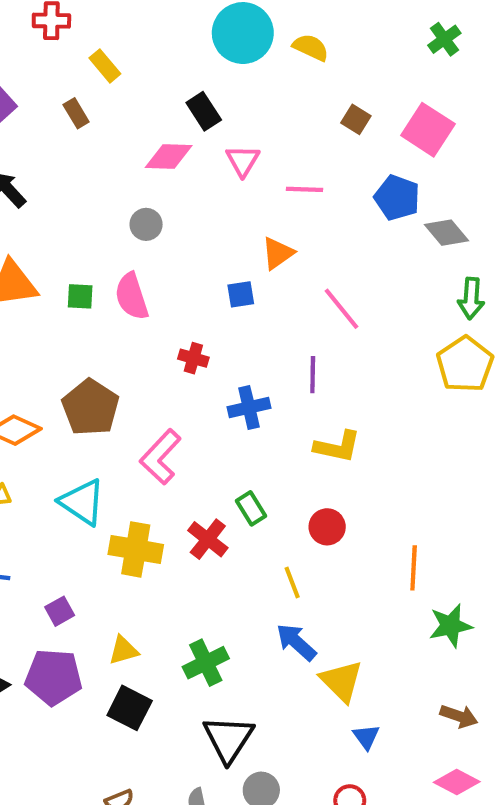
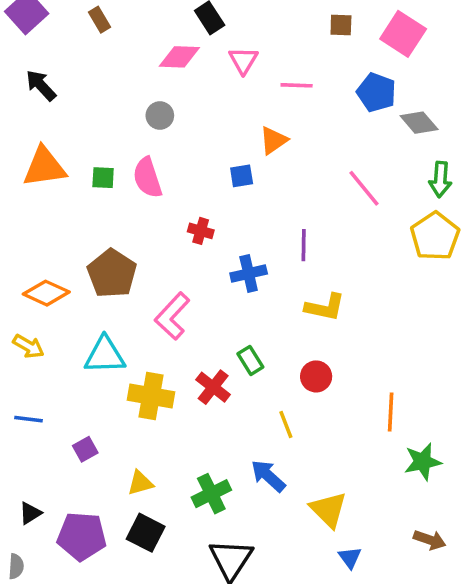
brown square: (356, 119) -> (341, 25), turned -30
pink line: (342, 309) -> (364, 188), moved
cyan triangle: (82, 502) -> (105, 355), turned -36
blue arrow: (296, 642) -> (268, 476), moved
purple pentagon: (53, 677) -> (82, 536), moved

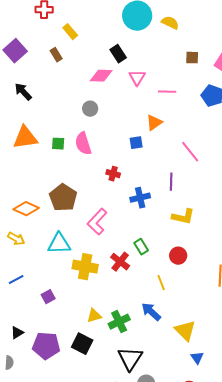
pink line: (364, 188) -> (190, 152), moved
blue line: (28, 419) -> (16, 280), turned -35
yellow triangle: (140, 483) -> (94, 316), moved

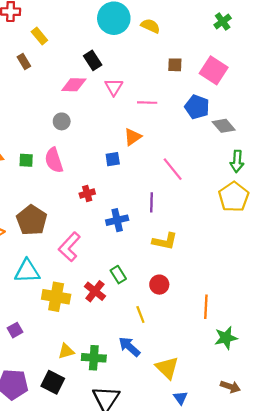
red cross: (113, 174) -> (87, 194), turned -32
green cross: (119, 322) -> (94, 358), turned 30

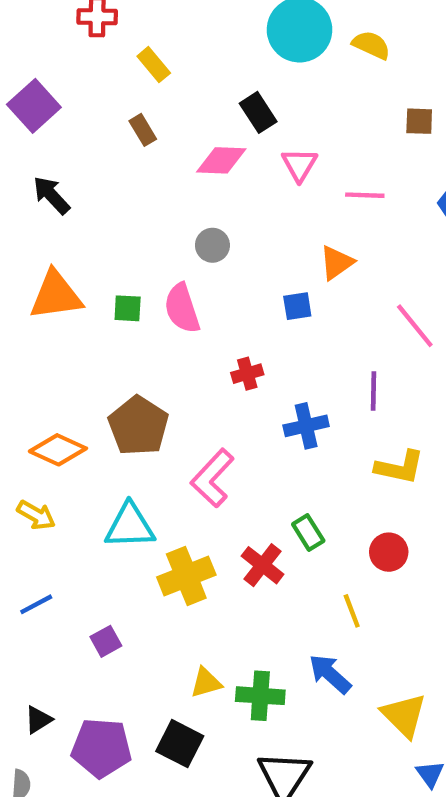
brown rectangle: (24, 61) -> (143, 130), moved
gray circle: (62, 121) -> (212, 245), moved
yellow cross: (56, 297) -> (186, 576), turned -32

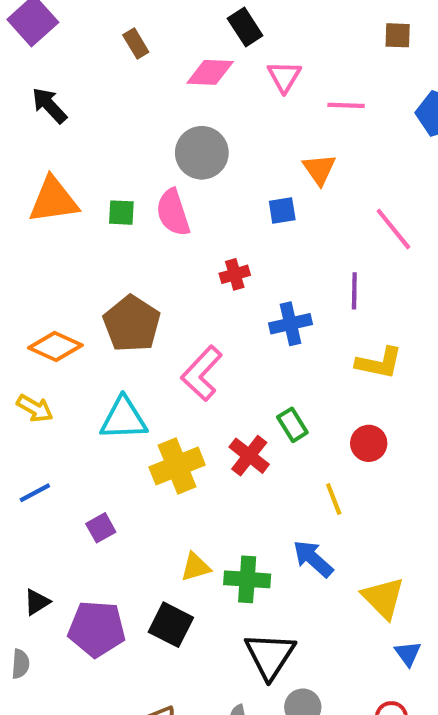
gray circle: (212, 245) -> (202, 153), size x1.6
orange triangle: (336, 263) -> (319, 169), turned -30

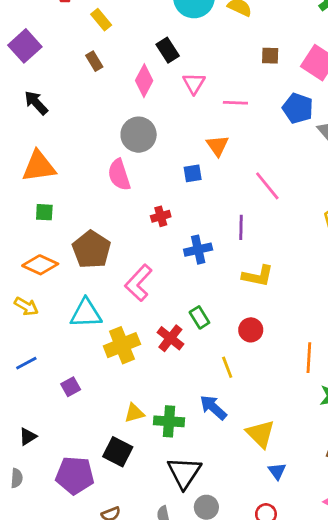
pink diamond: (210, 72) -> (144, 81), turned -64
green square: (121, 213) -> (44, 212), moved
purple pentagon: (97, 629) -> (75, 475), moved

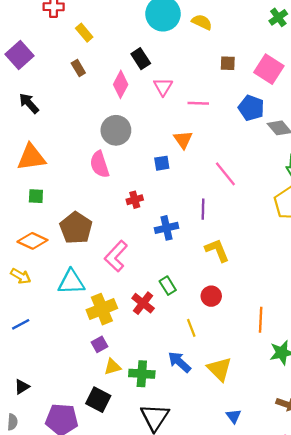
yellow L-shape: (258, 276) -> (217, 250), turned -124
purple square: (71, 387) -> (99, 344), moved
yellow triangle: (260, 434) -> (219, 369), moved

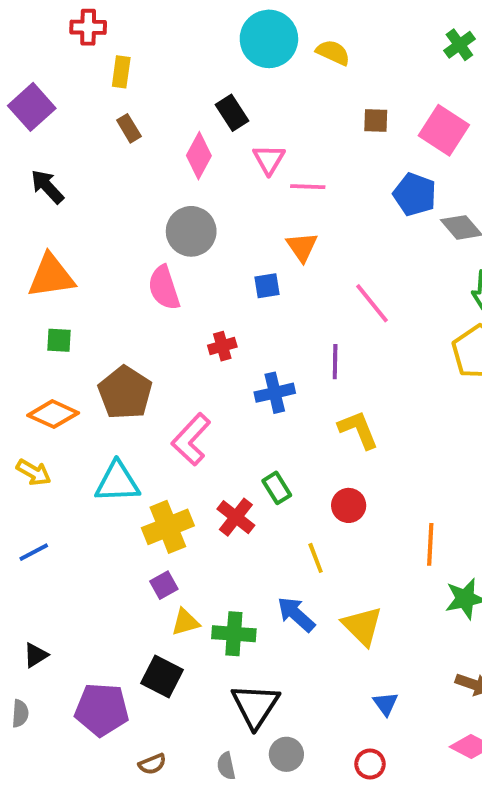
yellow rectangle: (84, 33) -> (121, 72), moved, turned 48
pink line: (198, 103) -> (308, 187), moved

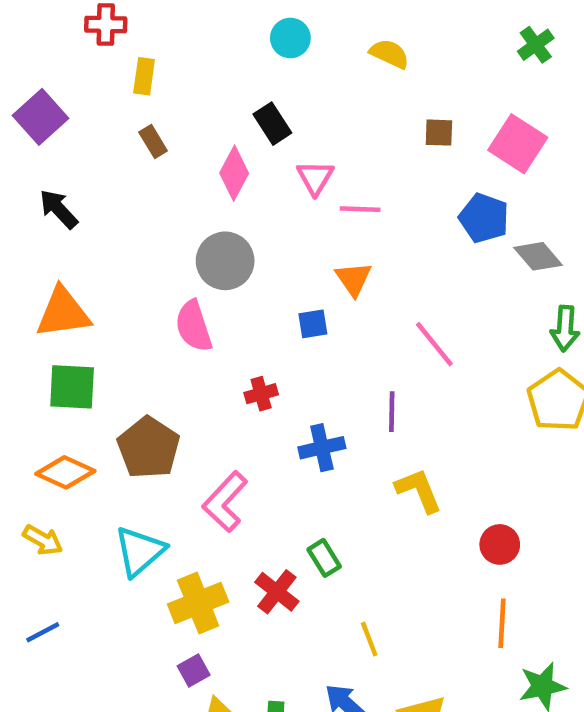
cyan circle: (269, 39) -> (290, 38), moved, size x0.6
green square: (59, 340) -> (72, 387), size x1.6
cyan triangle: (117, 482) -> (140, 551), turned -39
red circle: (349, 505) -> (500, 544), moved

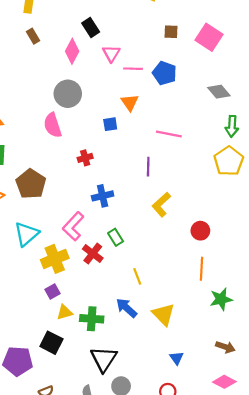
blue pentagon: (484, 218) -> (165, 73), moved
pink line: (434, 344) -> (169, 134), turned -40
blue cross: (322, 448) -> (103, 196), moved
yellow L-shape: (419, 490) -> (161, 205), turned -110
pink L-shape: (225, 502) -> (73, 226), moved

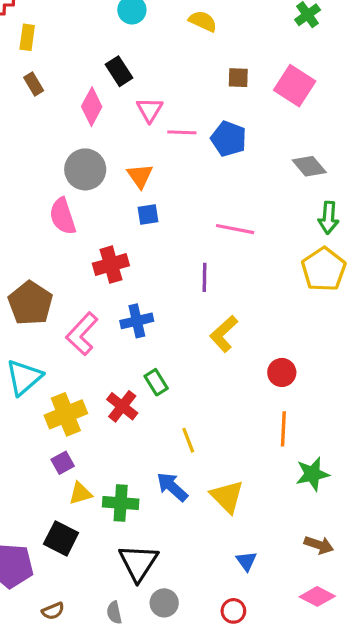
orange triangle: (130, 102) -> (140, 176), moved
red cross: (85, 158) -> (111, 265), size x1.5
pink L-shape: (73, 226) -> (82, 334), moved

